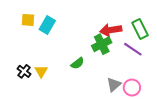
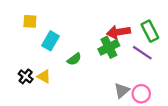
cyan rectangle: (47, 25) -> (50, 41), moved
green semicircle: (77, 63) -> (74, 59), moved
yellow triangle: (41, 71) -> (44, 76), turned -32

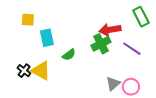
green rectangle: (150, 31) -> (141, 17), moved
cyan rectangle: (50, 41) -> (47, 38), turned -42
yellow triangle: (44, 76) -> (41, 71), size x1.5

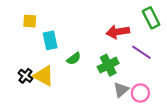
green cross: (101, 44) -> (108, 65), moved

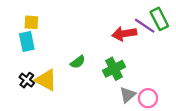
cyan rectangle: (50, 40) -> (27, 42), moved
purple line: (141, 52) -> (145, 26), moved

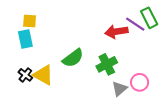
green semicircle: (78, 62) -> (73, 58), size x1.5
pink circle: (148, 98) -> (140, 82), moved

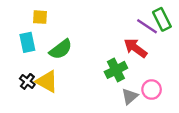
yellow square: (30, 21) -> (40, 17), moved
red arrow: (116, 32) -> (135, 48), moved, turned 45
green semicircle: (73, 58) -> (61, 49), moved

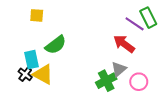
cyan rectangle: (27, 42) -> (31, 60), moved
green cross: (116, 70) -> (106, 81), moved
gray triangle: (130, 96) -> (119, 69), moved

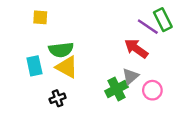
green semicircle: (56, 45) -> (61, 50), turned 30
black cross: (25, 74) -> (58, 98), moved, turned 32
yellow triangle: (43, 74) -> (67, 67), moved

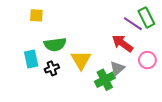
yellow triangle: (67, 67) -> (81, 60), moved, turned 30
pink circle: (152, 90) -> (147, 60), moved
black cross: (58, 98) -> (52, 68), moved

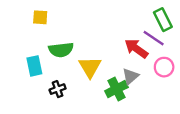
purple line: (133, 24) -> (154, 38), moved
black cross: (52, 68) -> (58, 89), moved

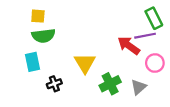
purple line: (154, 38) -> (145, 36), turned -45
green semicircle: (61, 50) -> (43, 36), moved
gray triangle: (130, 76) -> (139, 87), moved

